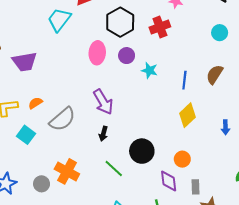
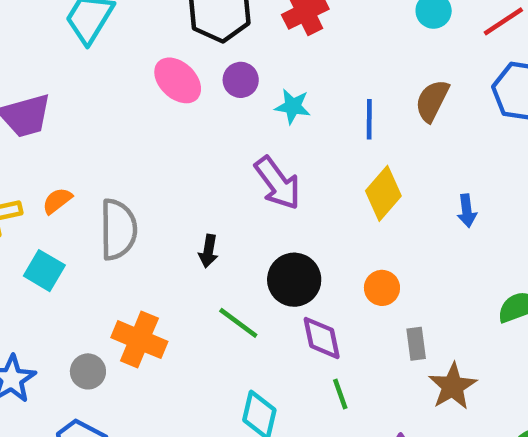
pink ellipse: (97, 53) -> (178, 80), turned -45
purple arrow: (103, 102) -> (278, 183), moved
gray semicircle: (62, 119) -> (118, 229), turned -44
purple diamond: (169, 181) -> (322, 338), moved

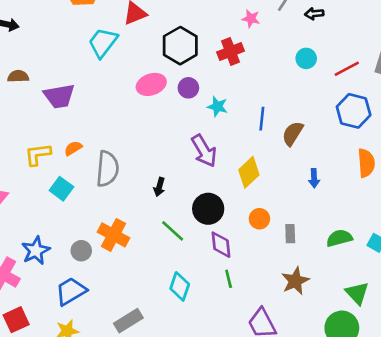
pink ellipse: (178, 80) -> (151, 84), turned -68
brown semicircle: (432, 101) -> (293, 133), moved
yellow diamond: (383, 193) -> (249, 172), moved
gray rectangle: (416, 344) -> (290, 234), moved

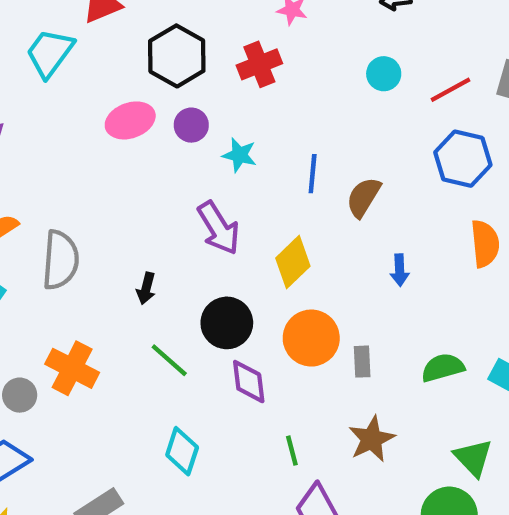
orange circle: (259, 219) -> (311, 338), size x1.6
green line: (229, 279) -> (292, 451), moved

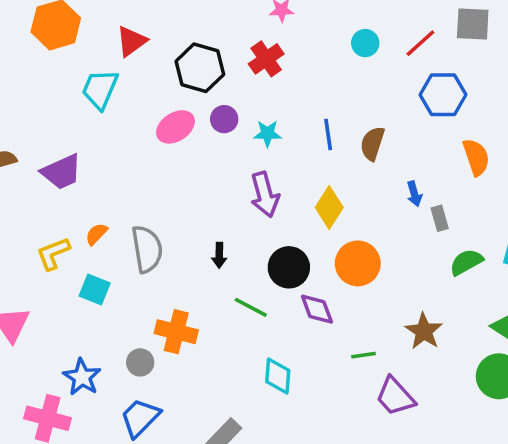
purple arrow: (219, 228) -> (265, 195), turned 30
gray rectangle: (362, 362) -> (440, 218), moved
green line: (292, 451) -> (364, 355), turned -70

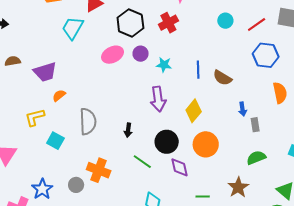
brown semicircle: (372, 143) -> (222, 78), turned -84
orange semicircle: (96, 234) -> (59, 95), moved
green semicircle: (466, 262) -> (256, 158), moved

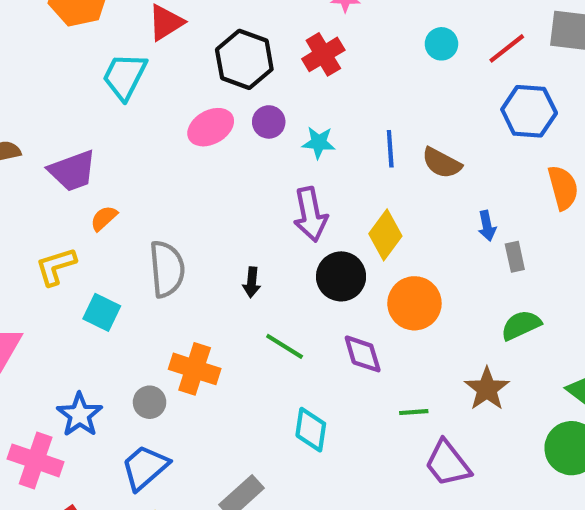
black circle: (167, 142) -> (341, 276), moved

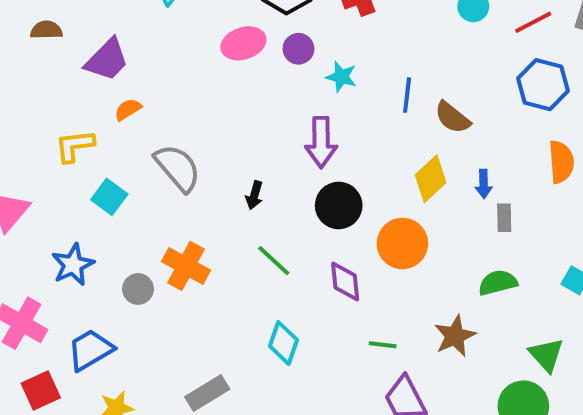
purple trapezoid: (72, 171) -> (107, 60), turned -36
yellow diamond: (385, 235) -> (431, 179), moved
gray semicircle: (167, 269) -> (178, 168), turned -46
blue star: (80, 415) -> (73, 265), moved
blue trapezoid: (145, 467) -> (90, 350), moved

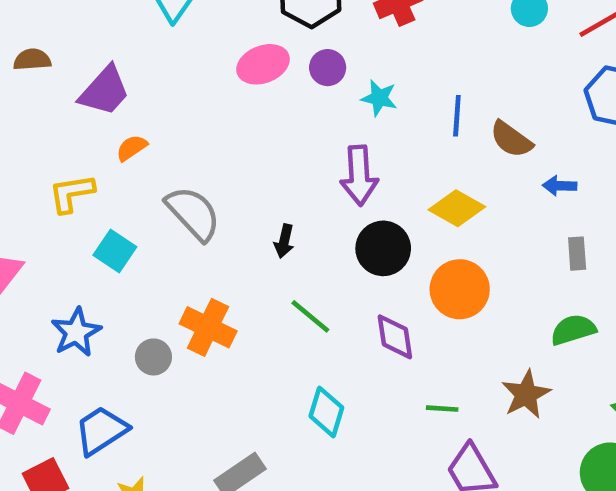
yellow diamond: (431, 179) -> (457, 208), moved, turned 75
blue arrow: (484, 184) -> (560, 186), moved, turned 96

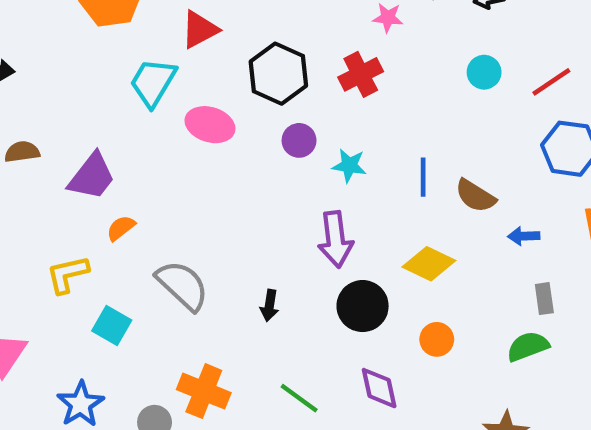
pink ellipse: (263, 64) -> (210, 125), moved, turned 42
orange circle: (460, 289) -> (437, 339), size x0.6
green line: (310, 316) -> (299, 398), moved
green semicircle: (573, 330) -> (528, 346), moved

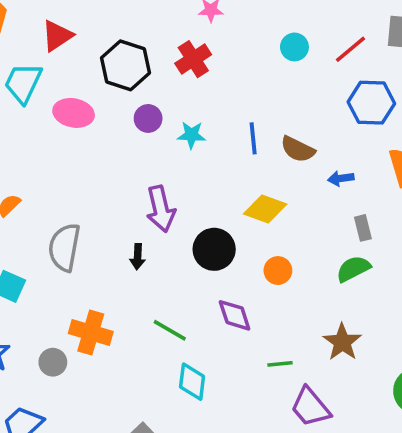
purple arrow: (335, 239) -> (161, 209), moved
gray semicircle: (182, 285) -> (64, 247), turned -117

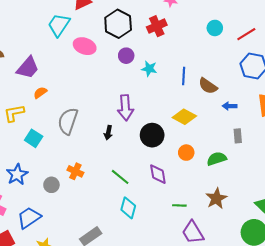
green semicircle: (353, 269) -> (217, 159), moved
orange cross: (91, 332) -> (75, 171), size x0.7

